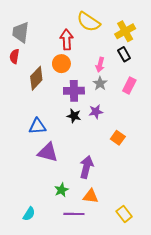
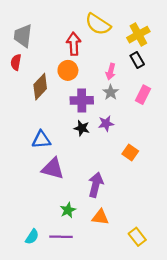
purple line: (74, 214) -> (61, 237), moved

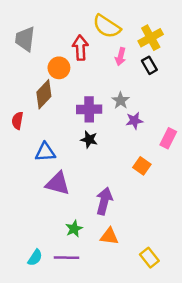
red semicircle: (16, 62) -> (17, 121), moved
orange circle: (68, 70) -> (59, 68), moved
pink arrow: (111, 72) -> (121, 57), moved
pink rectangle: (143, 95) -> (168, 138), moved
purple star: (106, 124) -> (134, 121), moved

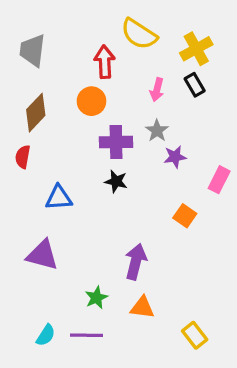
pink arrow: (121, 57) -> (157, 90), moved
orange circle: (59, 68) -> (91, 101), moved
brown diamond: (44, 94) -> (36, 113), moved
purple triangle: (58, 183) -> (42, 255), moved

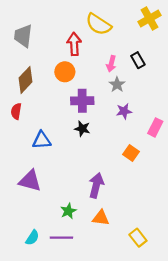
yellow cross: (196, 49) -> (150, 18), moved
gray star: (157, 131) -> (117, 85), moved

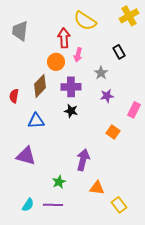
pink arrow: (111, 64) -> (78, 55), moved
brown diamond: (25, 80) -> (40, 86), moved
orange triangle: (101, 218) -> (97, 188), moved

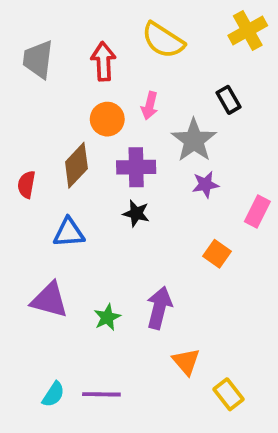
red arrow: (64, 38) -> (103, 61), moved
gray star: (101, 73) -> (194, 140), size x1.6
green star: (59, 182) -> (107, 317), moved
orange triangle: (97, 188) -> (186, 362), turned 42

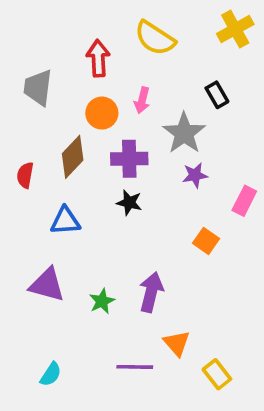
gray trapezoid: (38, 59) -> (38, 87), moved
purple line: (101, 394) -> (135, 367), moved

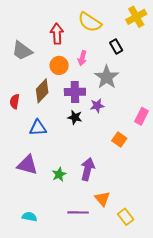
gray trapezoid: (38, 87) -> (22, 51), turned -60
black rectangle: (217, 95) -> (116, 46), moved
purple star: (195, 175) -> (97, 106), moved
cyan semicircle: (51, 374) -> (29, 217), turned -112

